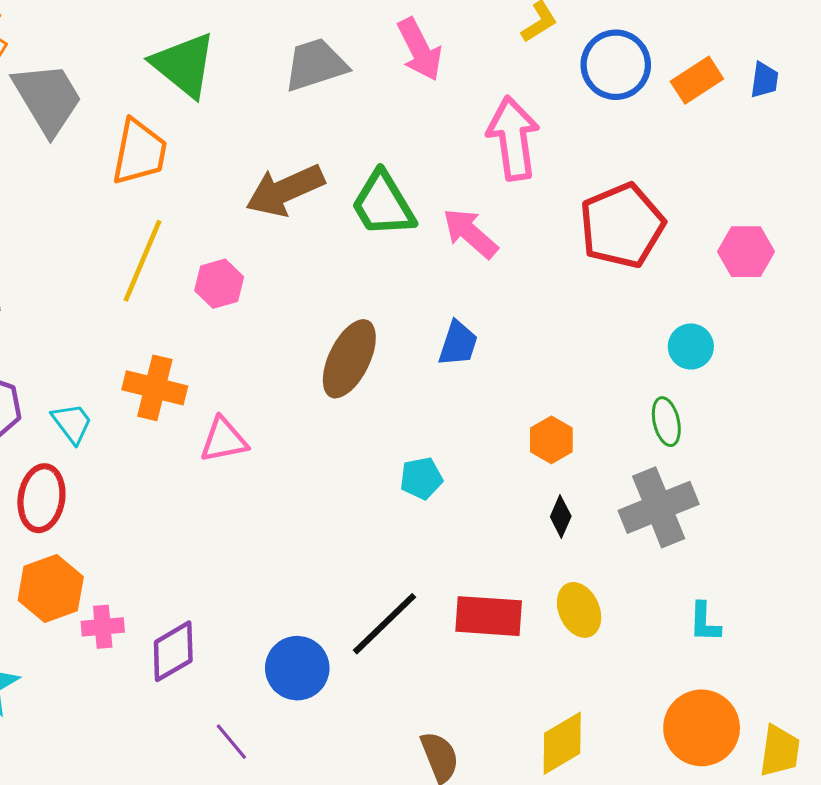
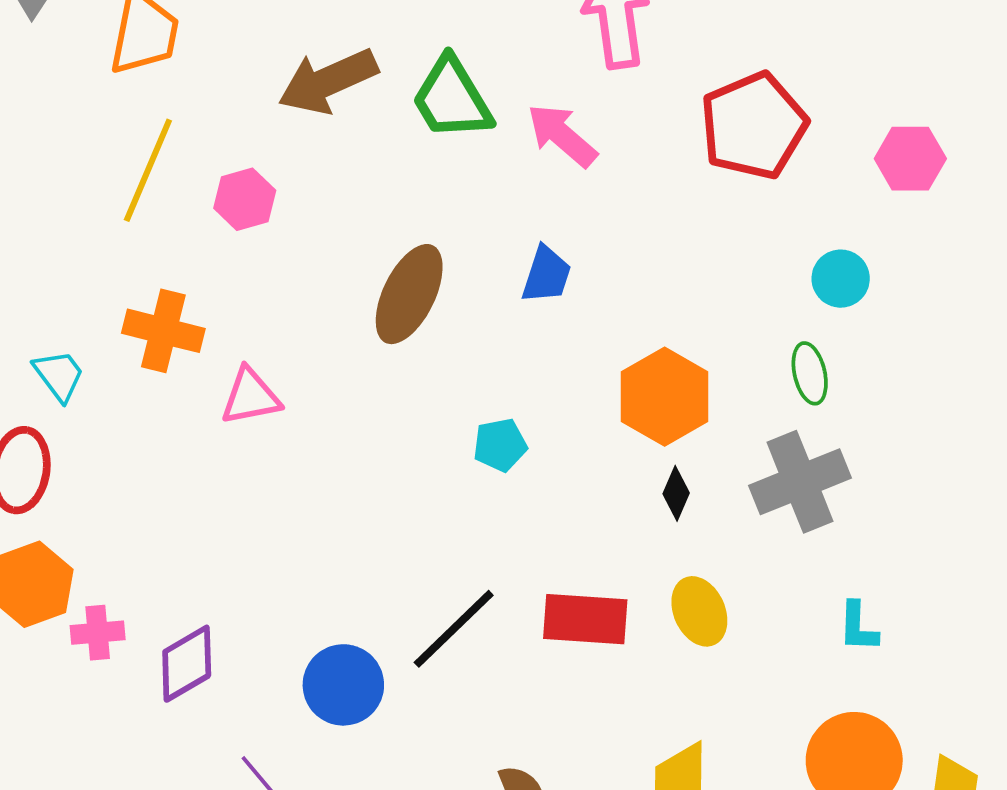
orange hexagon: (551, 440) -> (665, 397), size x1.6

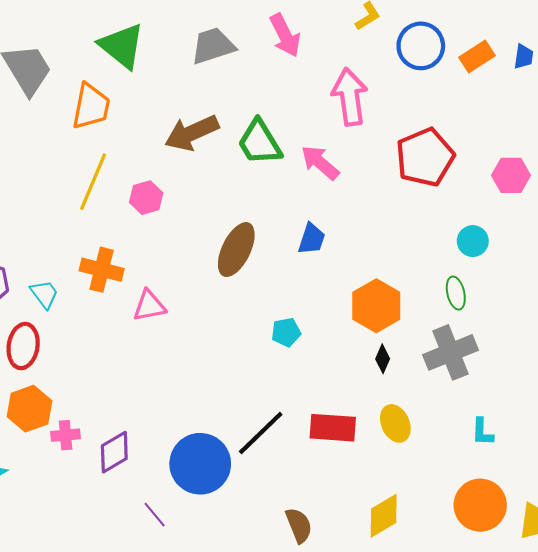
blue circle: (343, 685) -> (200, 464), size x1.4

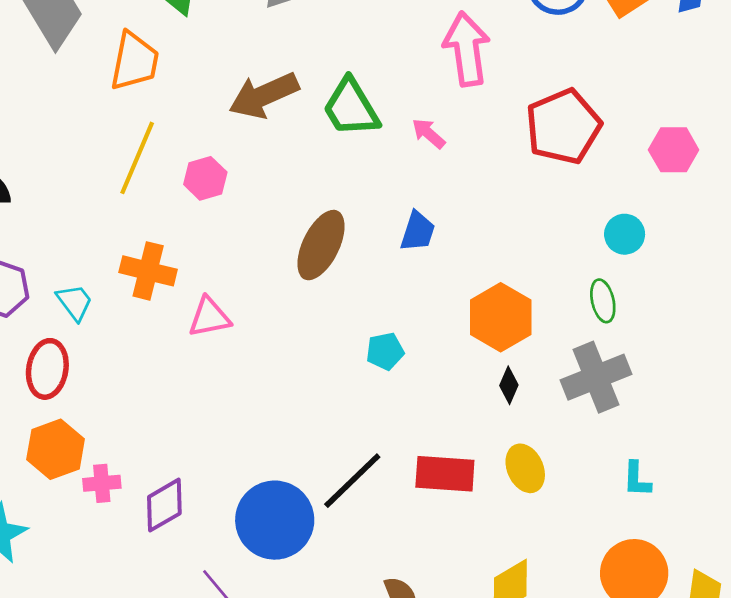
pink arrow: (320, 163) -> (429, 133), size x0.7

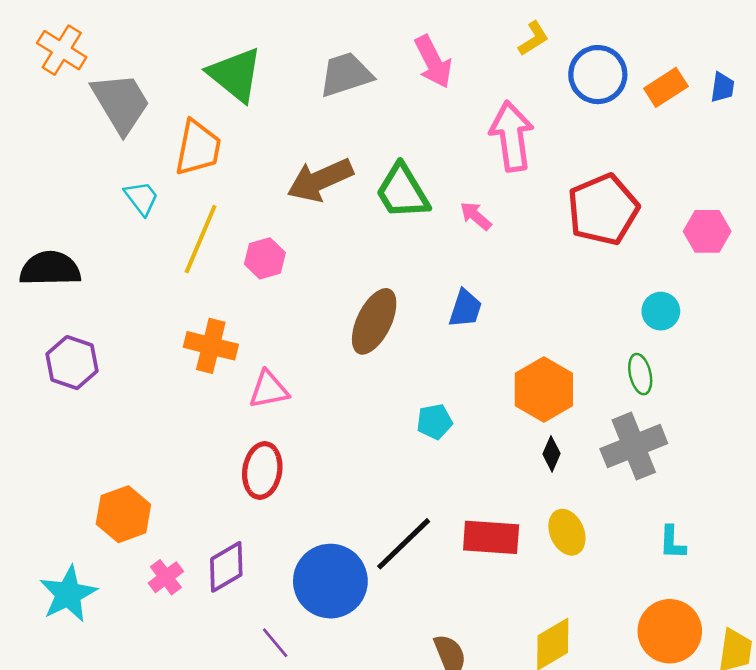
cyan trapezoid: (75, 302) -> (141, 198), moved
red ellipse: (47, 369) -> (262, 471), moved
pink cross: (102, 483) -> (166, 577), moved, turned -32

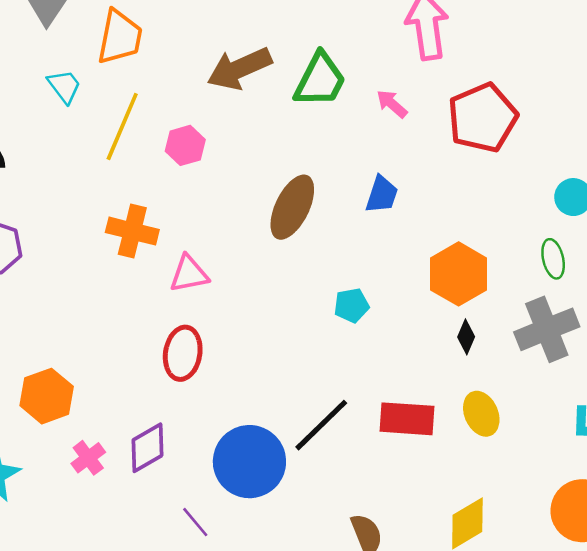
green trapezoid: (402, 192) -> (320, 80), turned -122
red pentagon: (603, 210) -> (483, 118), moved

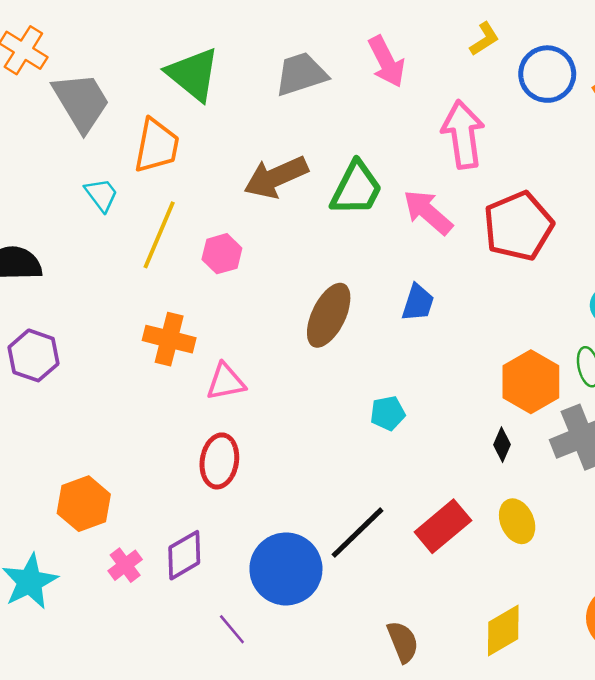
pink arrow: (392, 104) -> (428, 212), size x1.6
orange hexagon: (459, 274) -> (531, 382), moved
red rectangle: (407, 419) -> (443, 526), turned -44

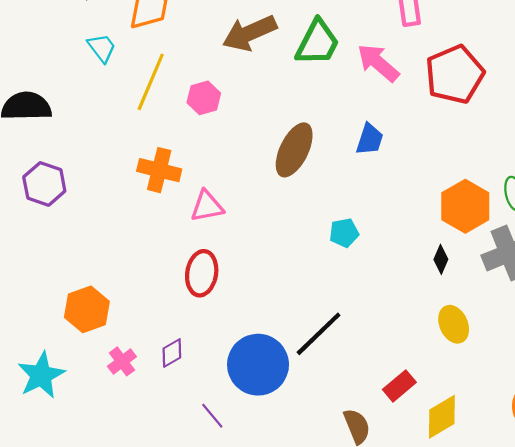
red rectangle: (443, 526) -> (399, 386), moved, size x0.7
purple diamond: (184, 555) -> (172, 353), size x0.7

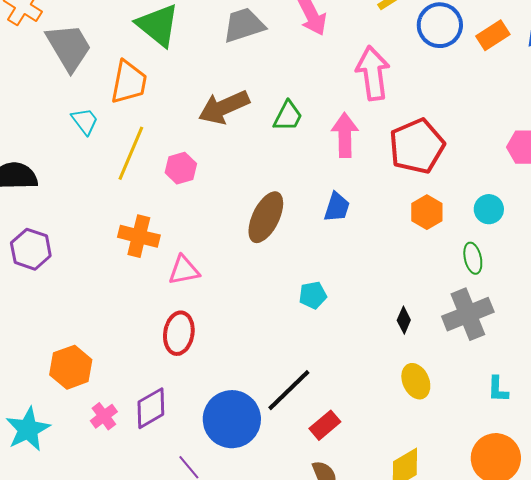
green trapezoid: (318, 43) -> (288, 116), size x0.7
pink arrow: (378, 63) -> (345, 135), turned 48
orange hexagon: (465, 206) -> (427, 212), moved, size x0.7
purple diamond: (172, 353) -> (151, 408), size x1.5
red rectangle: (399, 386) -> (325, 425), moved

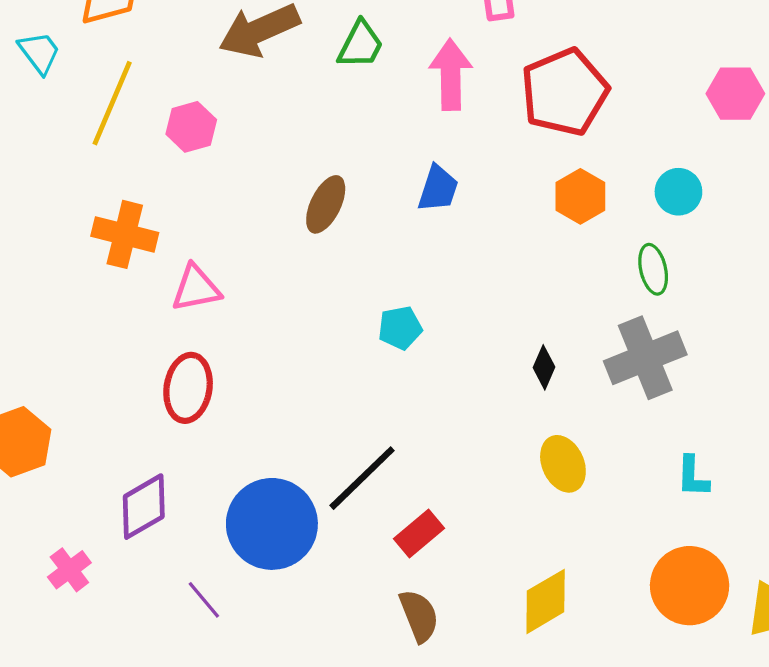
brown ellipse: (266, 217) -> (326, 204), size x0.7
pink cross: (104, 416) -> (69, 570), moved

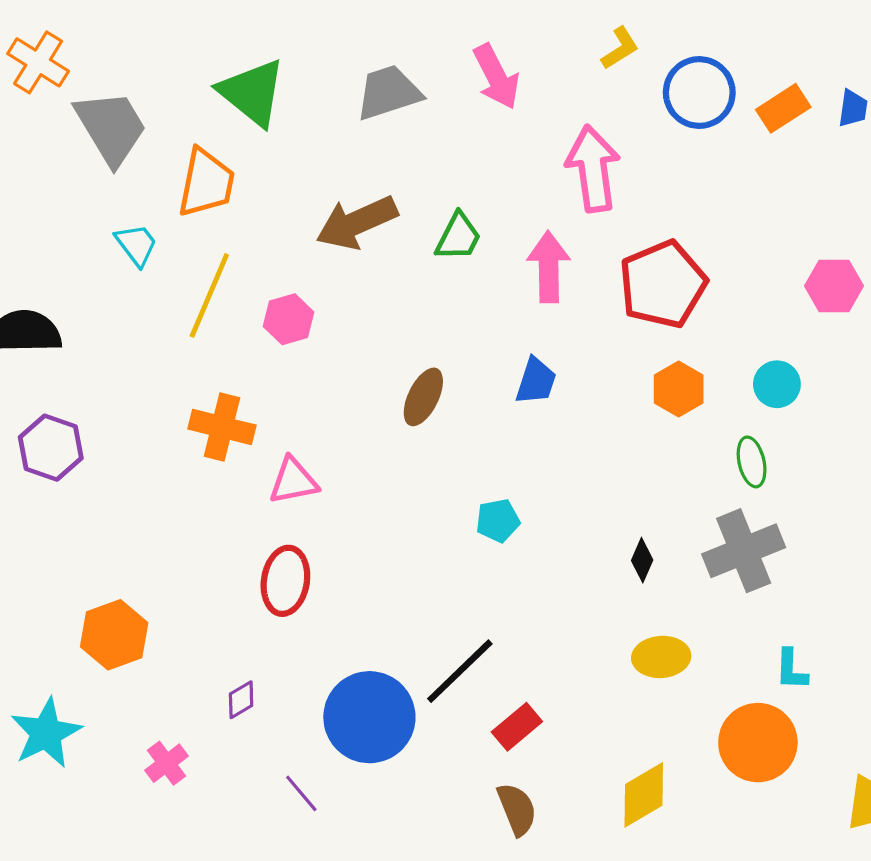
yellow ellipse: (563, 464) -> (661, 657), turned -70
purple diamond: (144, 507) -> (241, 700), size x0.6
orange circle: (690, 586) -> (758, 743), moved

